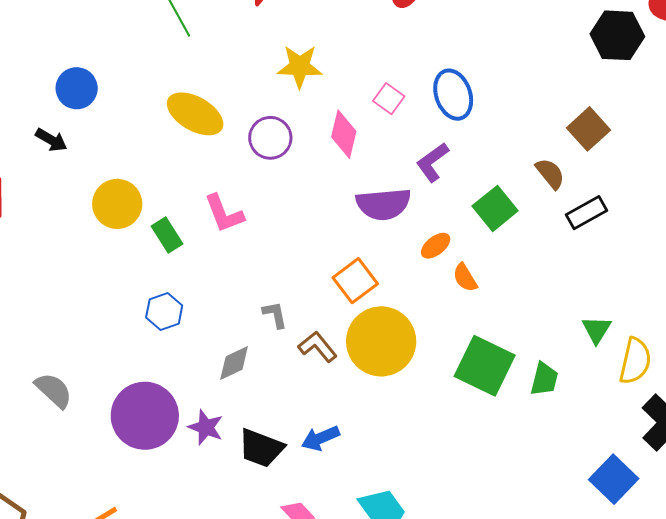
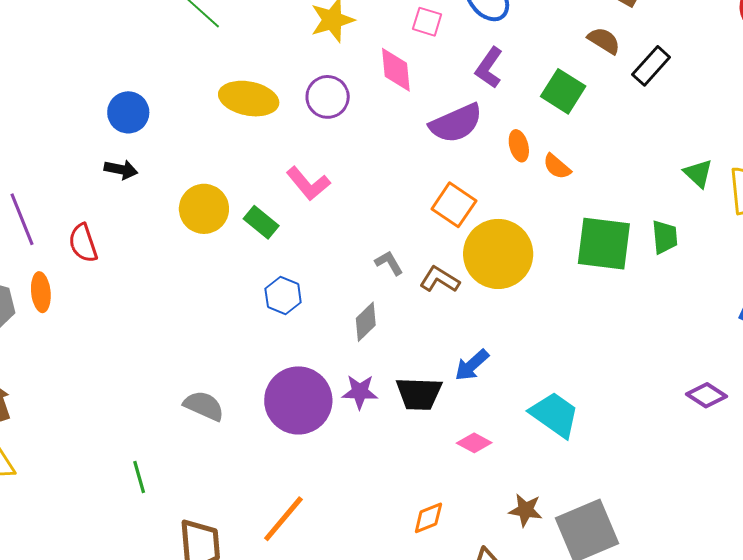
orange ellipse: (436, 246) -> (519, 146), turned -48

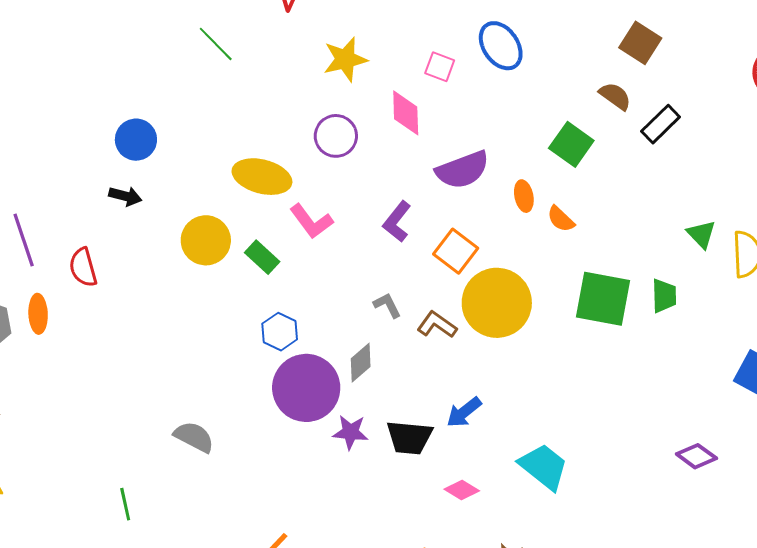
purple L-shape: (489, 68) -> (397, 222), moved
yellow ellipse: (249, 99) -> (262, 177), moved
purple circle: (298, 400) -> (306, 388), moved

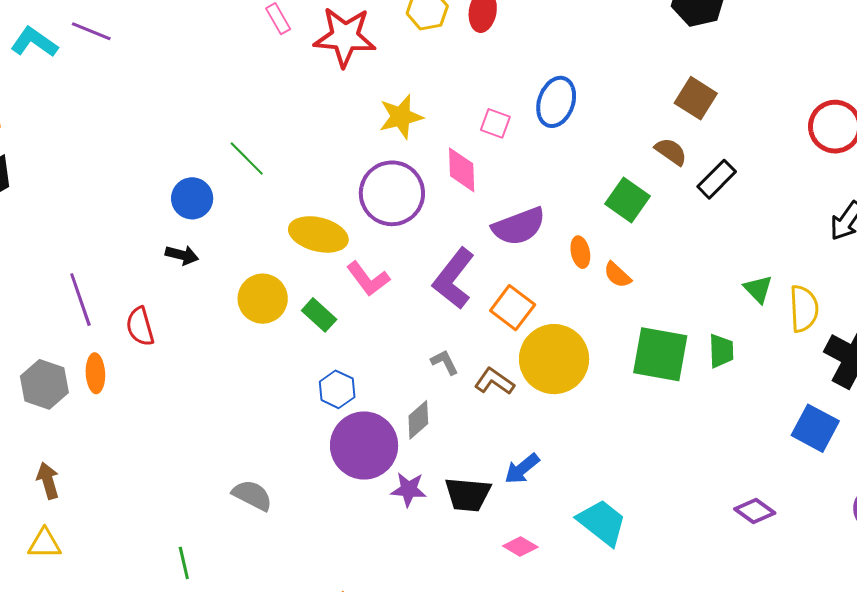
green line: (216, 44) -> (247, 159), moved
blue ellipse: (501, 46) -> (556, 102), turned 54
purple circle: (336, 136) -> (392, 193), size x1.5
purple L-shape: (397, 222) -> (454, 279), size x1.5

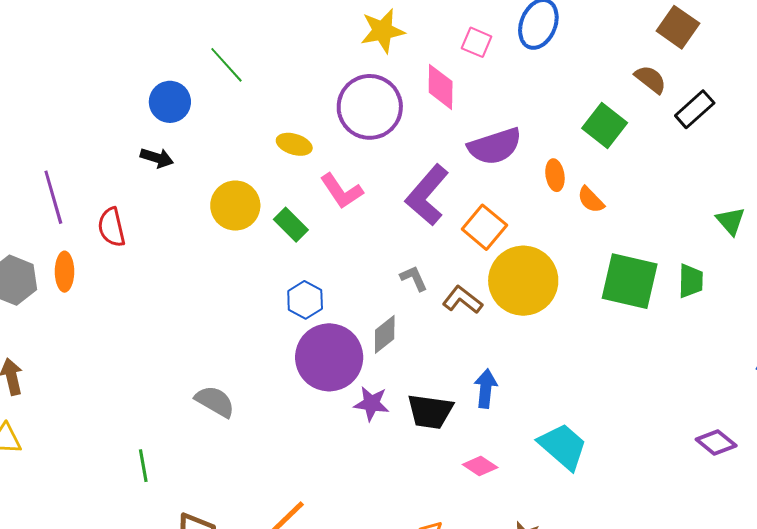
yellow ellipse: (318, 234) -> (294, 144), size x0.6
blue arrow: (522, 469) -> (486, 389), turned 132

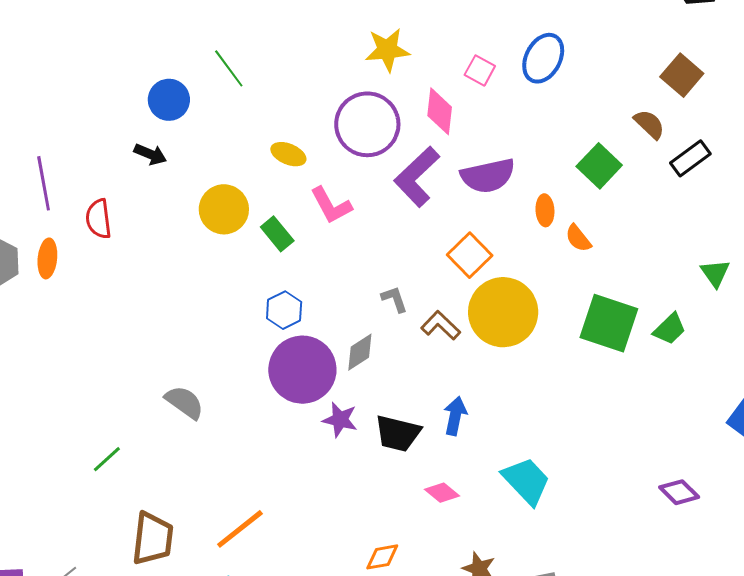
purple L-shape: (427, 195) -> (417, 177), moved
green trapezoid: (691, 281) -> (670, 329), turned 39
green line: (143, 466) -> (107, 459), turned 52

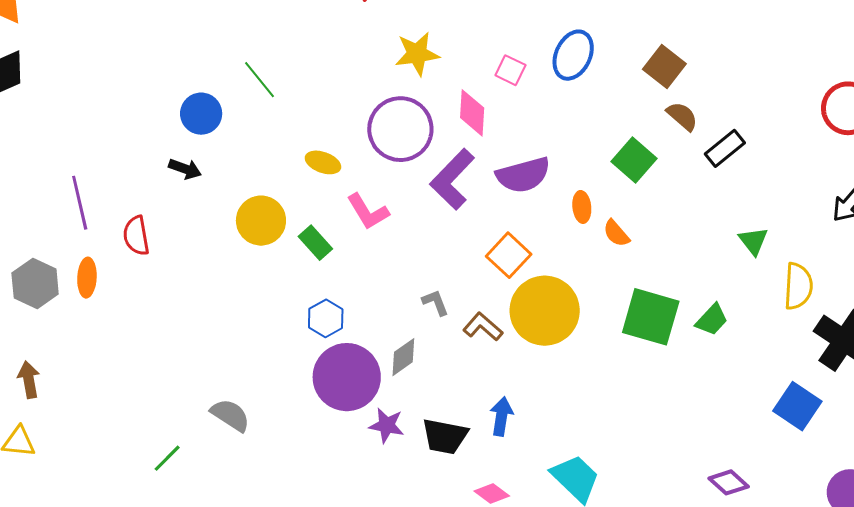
brown square: (682, 75) -> (664, 66), moved
green triangle: (715, 273) -> (753, 241), moved
green line: (107, 459) -> (167, 458), moved

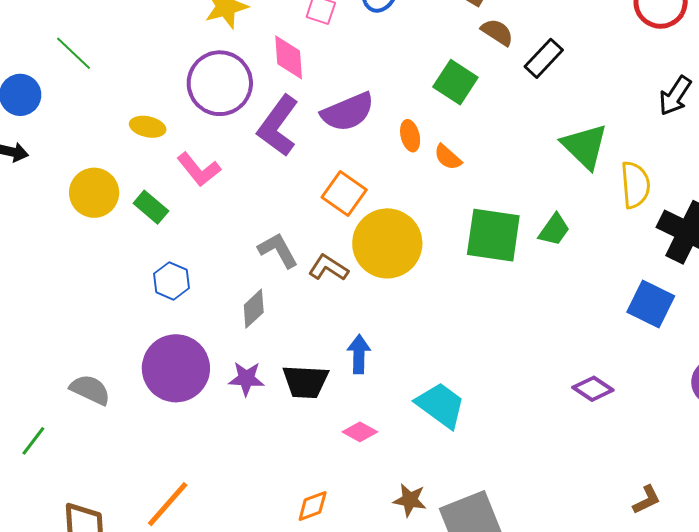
green triangle: (753, 241) -> (585, 146), size x1.6
gray L-shape: (435, 303) -> (278, 250), size x1.4
purple circle: (347, 377) -> (176, 368), moved

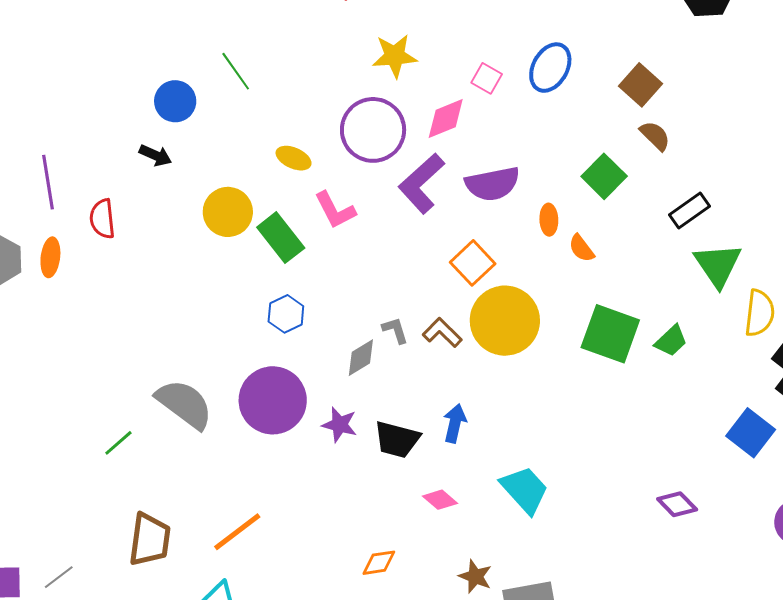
pink diamond: (289, 57) -> (446, 118), turned 60
black rectangle: (544, 58) -> (689, 210), moved
green rectangle: (151, 207) -> (281, 238), size x1.4
gray L-shape: (278, 250) -> (395, 330), moved, size x0.7
gray semicircle: (90, 390) -> (184, 404), size x1.5

